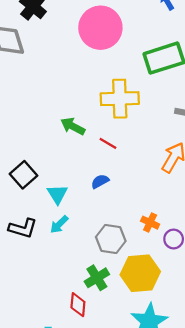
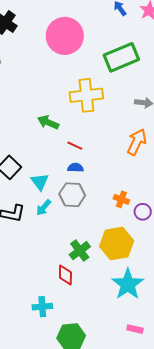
red line: (108, 143) -> (75, 146), moved
blue semicircle: (100, 181) -> (75, 168), turned 35
gray hexagon: (111, 239) -> (72, 195), moved

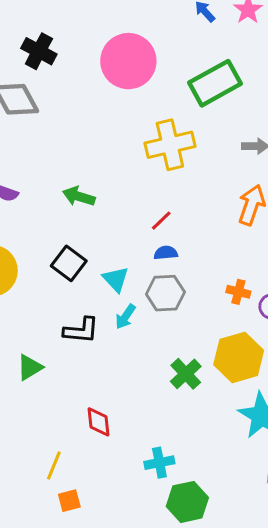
green arrow: (48, 122) -> (79, 196), moved
red line: (75, 146) -> (161, 221), turned -63
red diamond: (65, 275) -> (99, 422), moved
cyan cross: (42, 307) -> (159, 463), moved

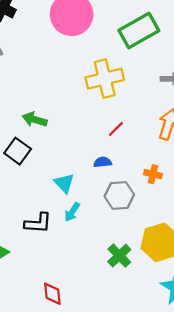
red line: (161, 221) -> (116, 129), moved
black square: (69, 263) -> (18, 151), moved
orange cross: (238, 292) -> (153, 174), moved
gray hexagon: (165, 293) -> (119, 195), moved

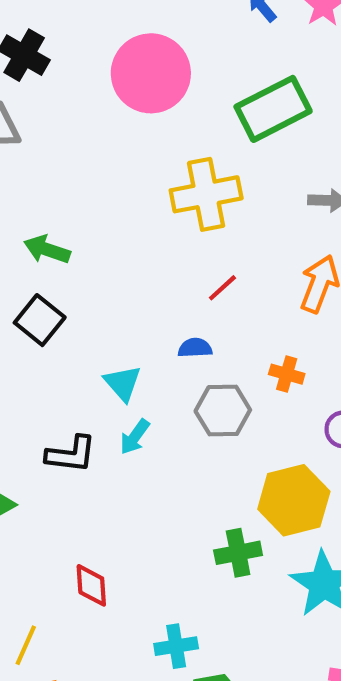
green arrow: (35, 120) -> (47, 249), moved
green cross: (119, 256) -> (238, 553), moved, turned 30

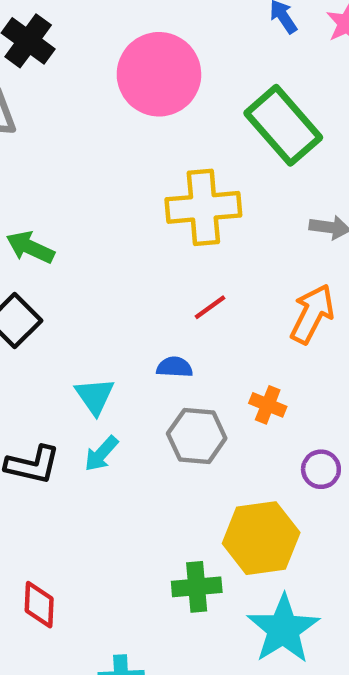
green rectangle: (273, 109) -> (283, 125), turned 70

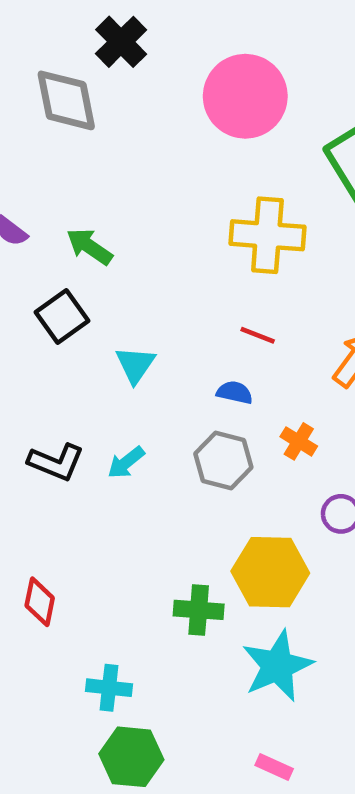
red line: (210, 307) -> (258, 335), turned 48
blue semicircle: (175, 367) -> (235, 392), moved
cyan triangle: (95, 396) -> (135, 365), moved

